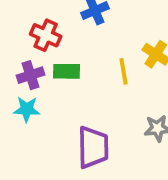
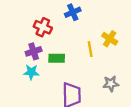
green rectangle: (67, 71) -> (57, 58), moved

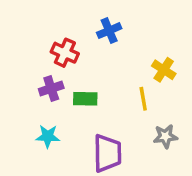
yellow line: (90, 49) -> (143, 99), moved
cyan star: (31, 72) -> (48, 136), moved

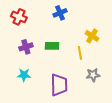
red cross: (65, 53) -> (19, 17), moved
green rectangle: (85, 99) -> (52, 46), moved

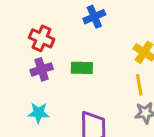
red cross: (19, 17) -> (42, 38), moved
yellow line: (80, 53) -> (139, 85), moved

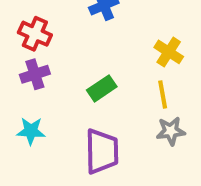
green rectangle: (82, 68) -> (102, 88), moved, turned -35

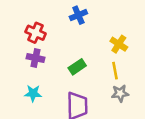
purple cross: (35, 74) -> (36, 58), turned 30

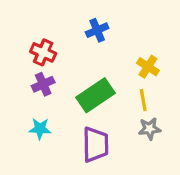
purple cross: (36, 58) -> (43, 84), turned -36
green rectangle: (77, 67) -> (96, 95), size x1.6

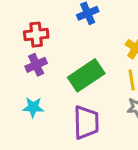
red cross: (43, 52) -> (36, 35), turned -30

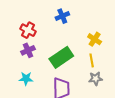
red cross: (36, 35) -> (28, 30), turned 35

